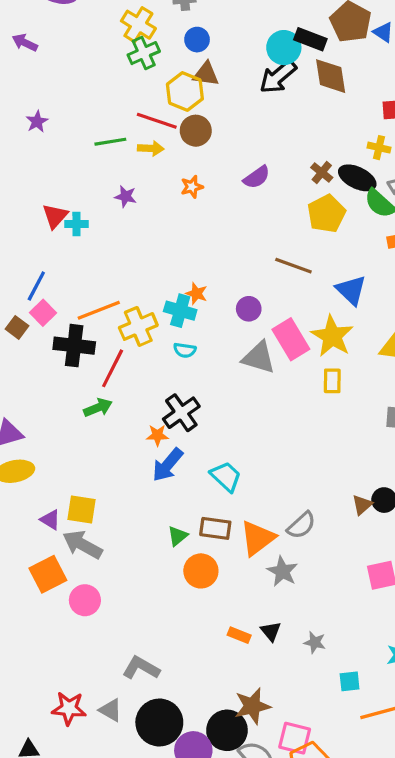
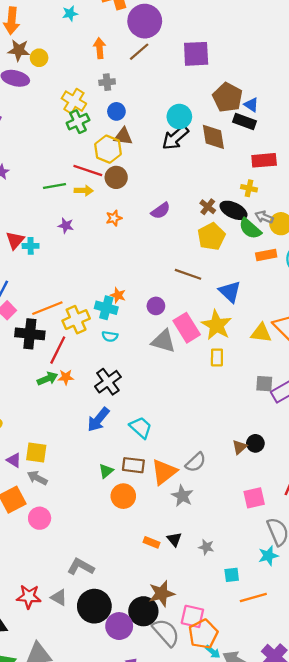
black rectangle: (310, 39) -> (245, 121), moved
orange star: (157, 435) -> (66, 377), moved
gray arrow: (82, 545) -> (37, 478), size x0.7

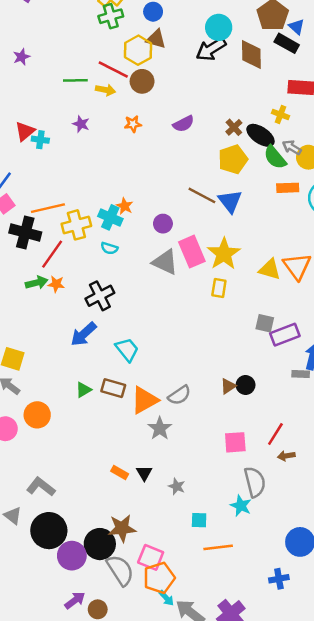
blue triangle: (230, 292) -> (230, 201), moved
orange circle: (123, 496) -> (37, 415), moved
cyan star: (268, 556) -> (241, 506), turned 30

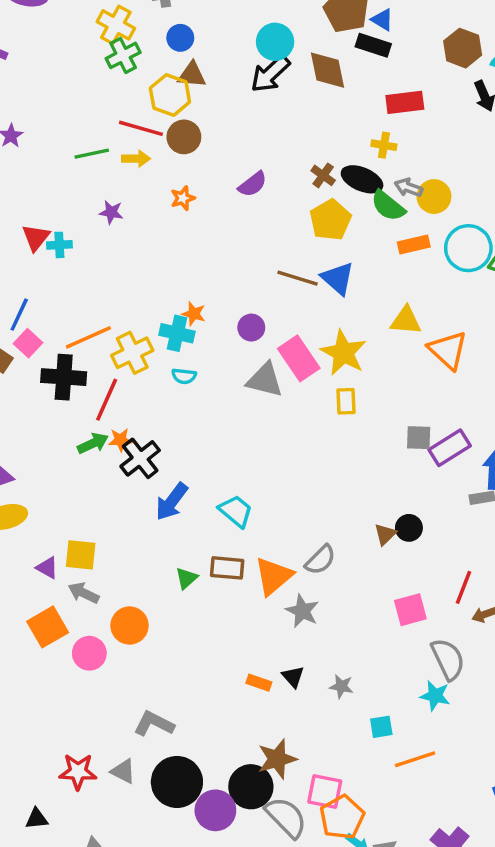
yellow triangle: (270, 269) -> (406, 321), moved
black cross: (100, 296) -> (140, 458), moved

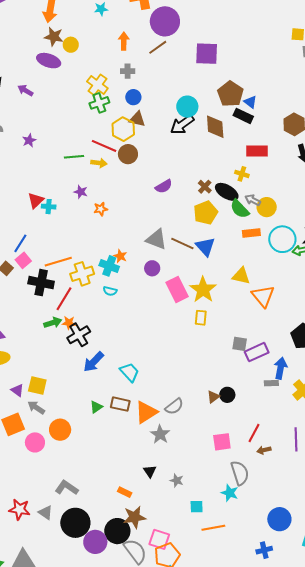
orange star: (183, 198) -> (101, 209), moved
gray triangle: (265, 380) -> (156, 239), moved
orange rectangle: (259, 683) -> (125, 492), moved

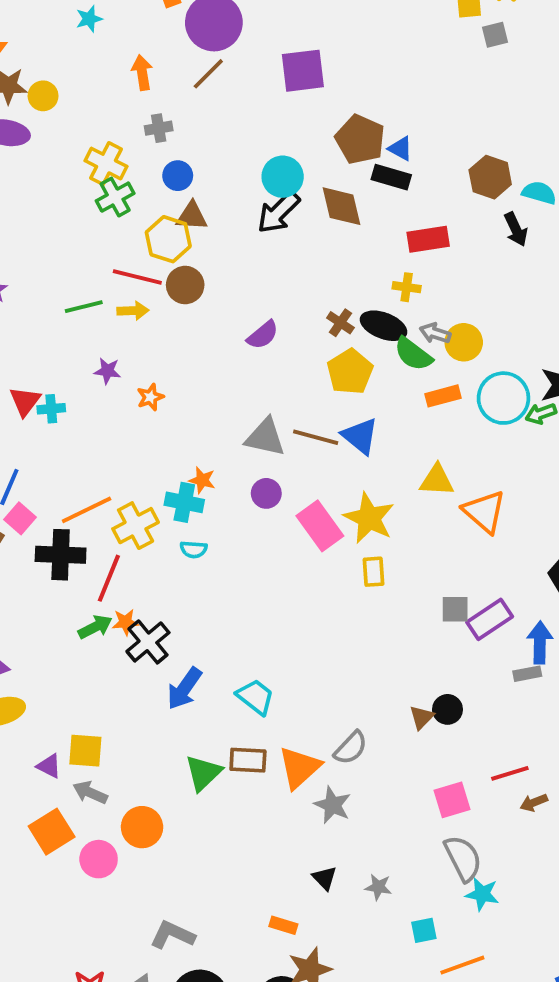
green triangle: (96, 407) -> (203, 773), size x1.5
red line: (254, 433) -> (510, 773), turned 54
gray semicircle: (240, 473) -> (463, 858), moved

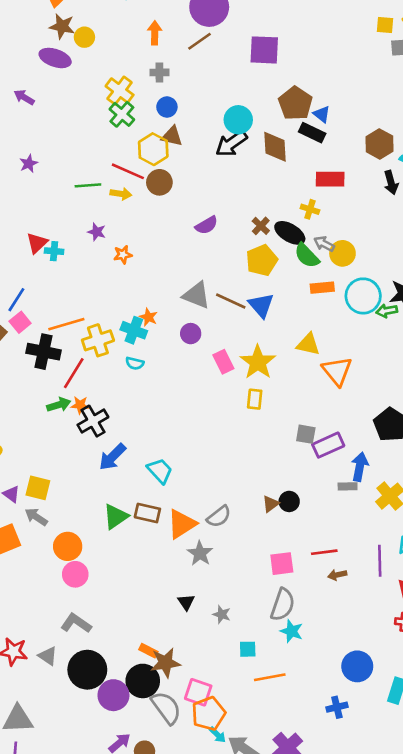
green cross: (115, 197) -> (122, 114), turned -30
pink rectangle: (320, 526) -> (223, 362), size x0.7
gray semicircle: (463, 858) -> (283, 605), turned 36
pink circle: (99, 859) -> (75, 574), moved
orange rectangle: (283, 925) -> (148, 651), moved

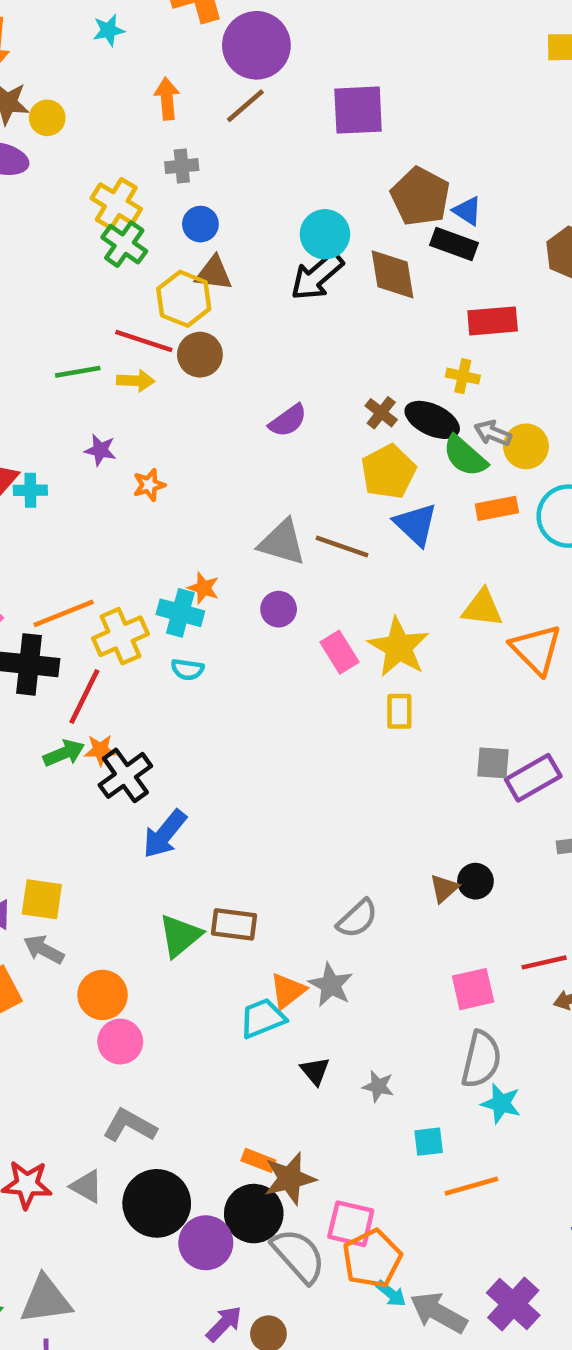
blue triangle: (261, 305) -> (416, 524), moved
cyan trapezoid: (160, 471) -> (263, 1018), moved, turned -64
orange triangle: (182, 524) -> (288, 991), moved, size x0.7

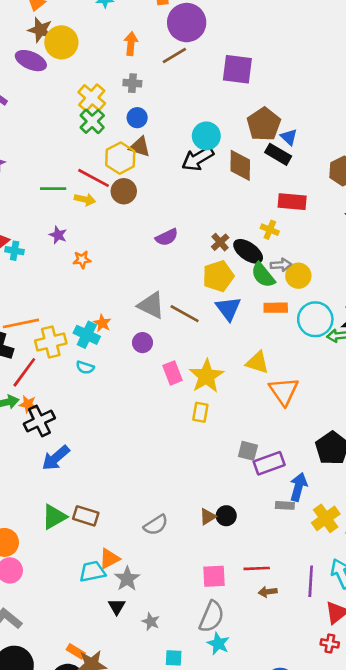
yellow circle: (47, 118) -> (61, 42), size x1.6
gray arrow: (493, 433) -> (281, 265), turned 144
gray star: (331, 985) -> (127, 579), moved

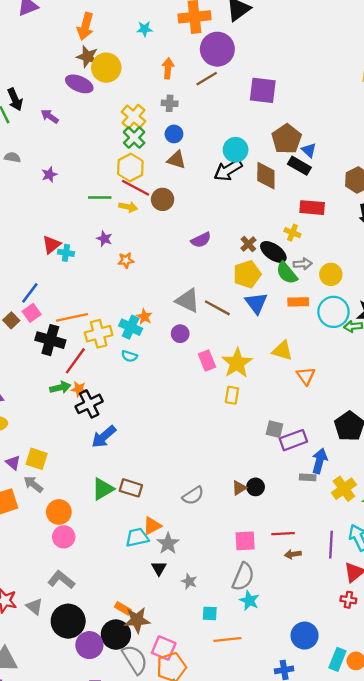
yellow hexagon: (120, 158) -> (130, 168), moved
yellow circle: (298, 276) -> (331, 274), moved
orange triangle: (284, 391) -> (306, 376), size x0.7

